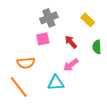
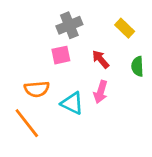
pink arrow: (71, 65) -> (101, 92), turned -35
cyan triangle: (56, 83) -> (72, 103), moved, turned 30

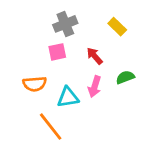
green semicircle: (137, 66) -> (125, 77), moved, turned 72
cyan triangle: (72, 103) -> (68, 97), turned -35
orange line: (27, 123) -> (51, 127), moved

